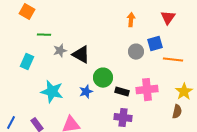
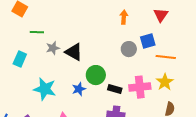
yellow star: (184, 92) -> (165, 82), moved

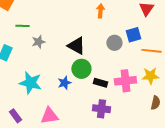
orange arrow: (124, 17) -> (100, 11), moved
black triangle: (74, 52) -> (76, 46), moved
yellow star: (165, 82) -> (150, 76), turned 30

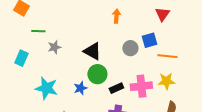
black rectangle: (100, 83) -> (116, 88), turned -40

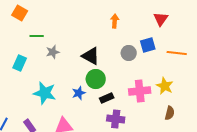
orange line: (167, 56) -> (177, 53), moved
yellow star: (166, 81) -> (165, 86), turned 30
black rectangle: (116, 88) -> (107, 98), moved

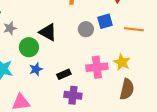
green circle: (96, 79) -> (29, 47), moved
brown semicircle: (170, 113) -> (127, 89), size x1.5

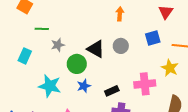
gray circle: (86, 29) -> (121, 46), moved
yellow star: (122, 62) -> (170, 68), moved

